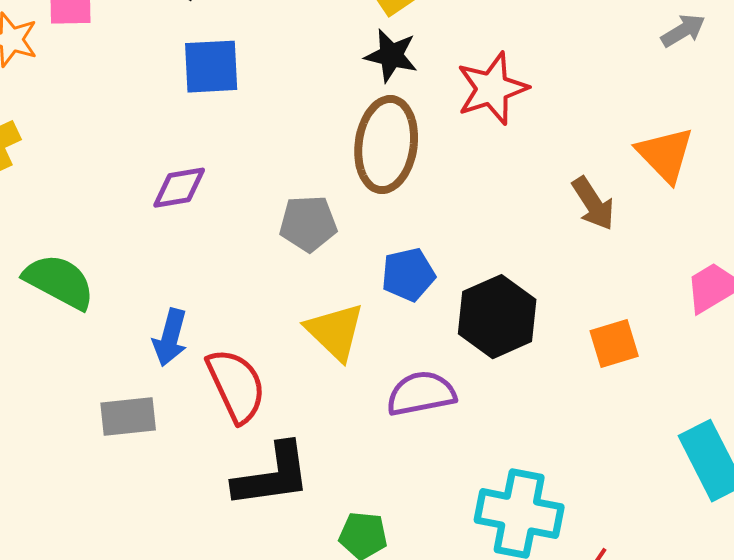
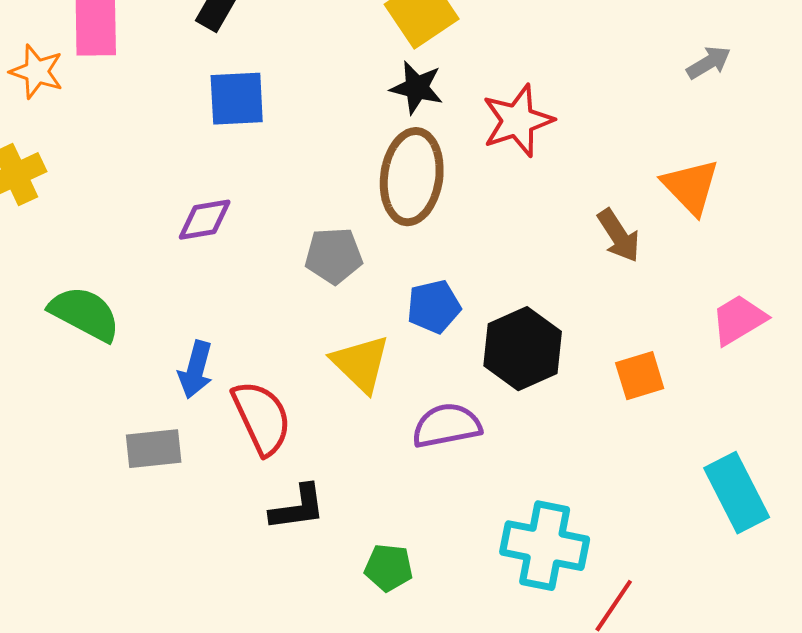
black L-shape: (272, 476) -> (298, 508), size x0.7

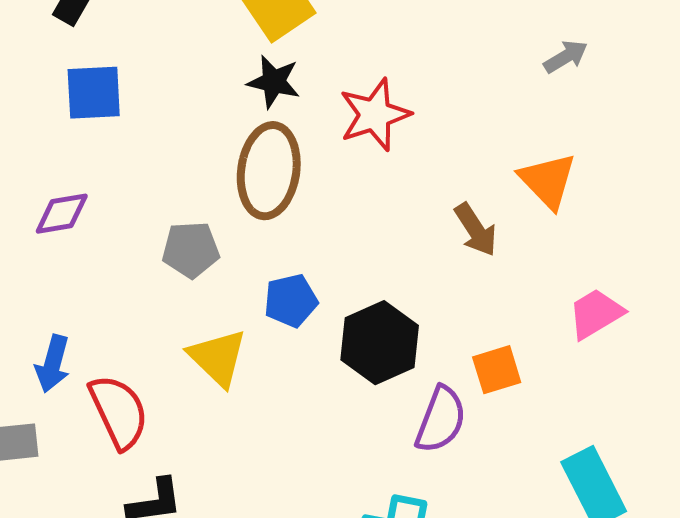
purple semicircle: (447, 426) -> (441, 420), moved, turned 122

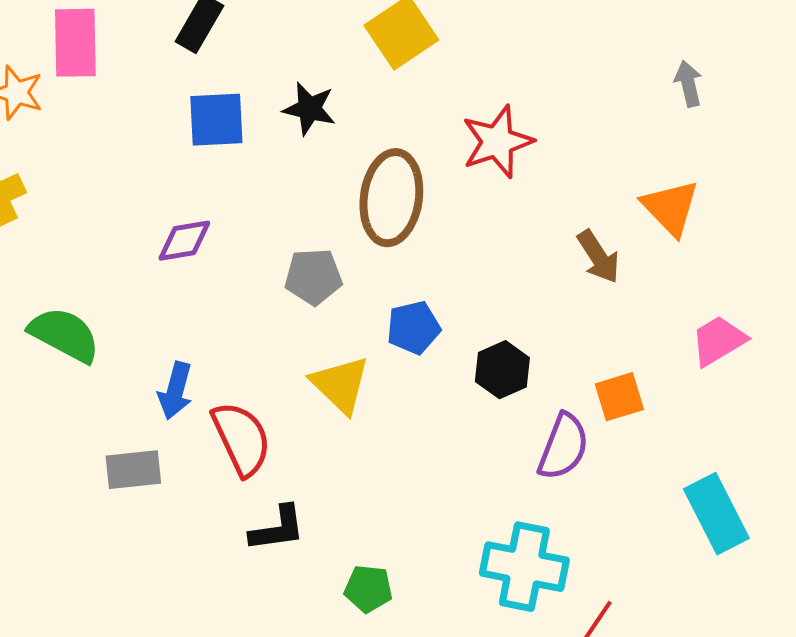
gray arrow: (566, 57) -> (688, 84), turned -72
black star: (274, 82) -> (309, 109), moved
black hexagon: (380, 343) -> (502, 370), size x0.7

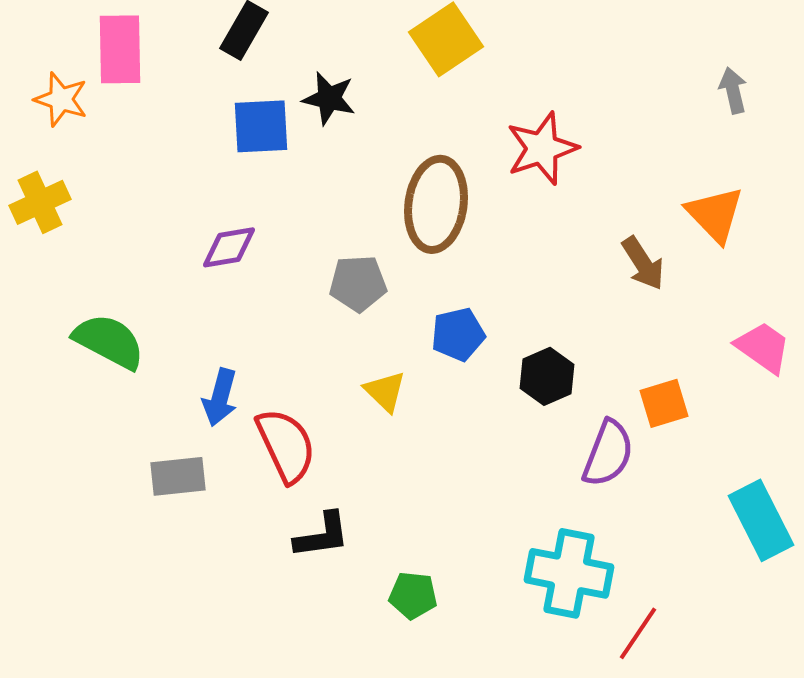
black star: (309, 109) -> (329, 98), moved
pink trapezoid: (718, 341) -> (763, 347), turned 66
yellow triangle: (340, 385) -> (385, 391), size x0.7

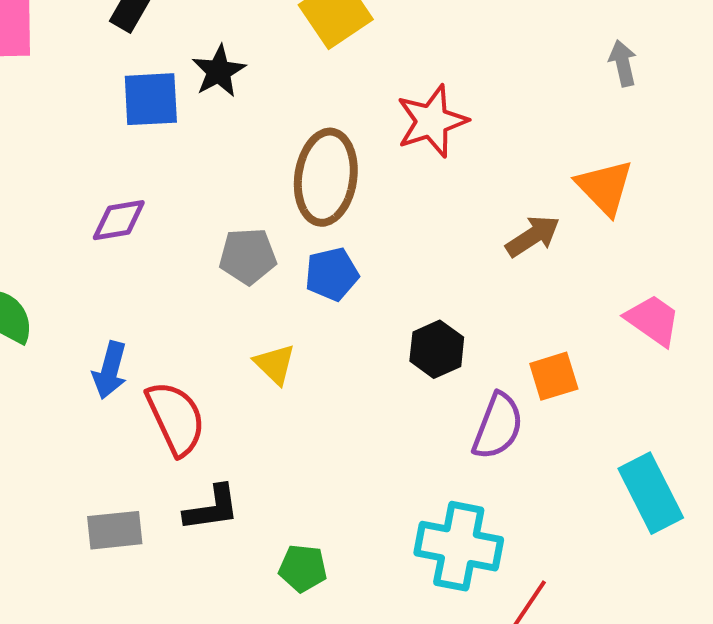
black star: (329, 98) -> (219, 71), turned 30
brown arrow: (643, 263) -> (533, 236), turned -90
blue pentagon: (458, 334) -> (332, 274), moved
gray rectangle: (178, 476) -> (115, 530), moved

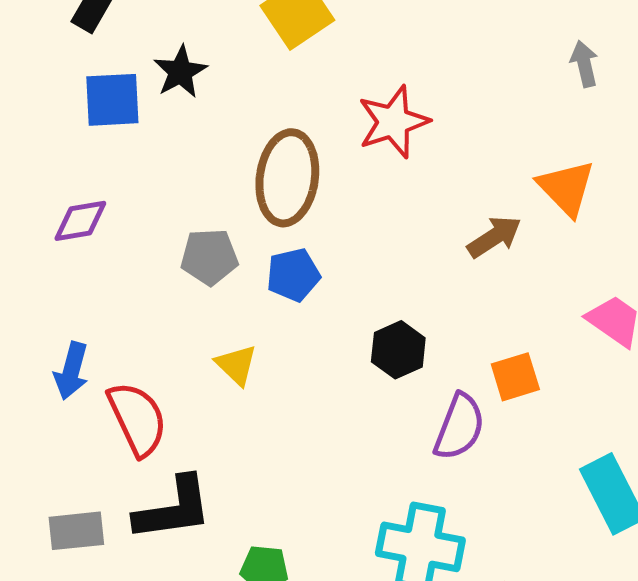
black L-shape: (212, 508) -> (173, 509), size x1.4

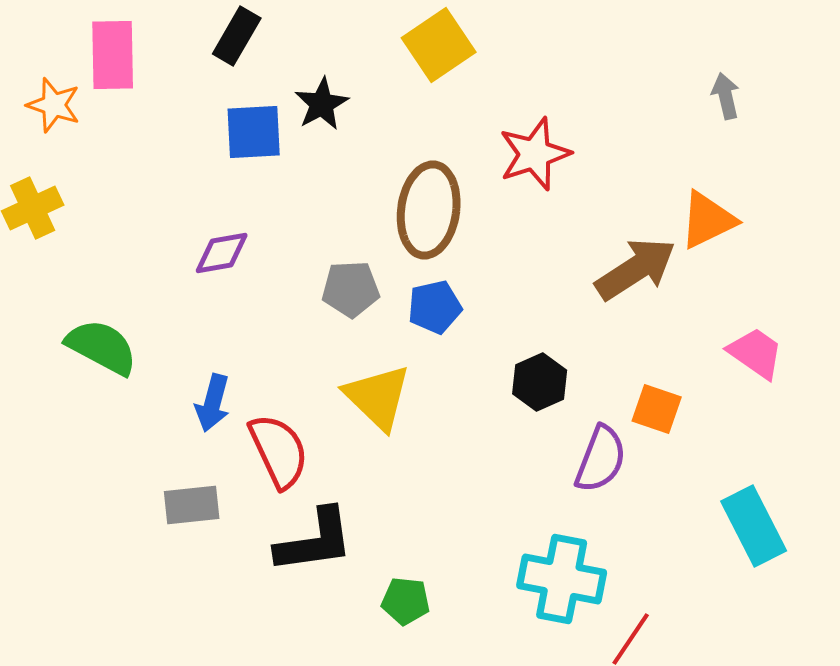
orange triangle: (566, 188) -> (708, 220), turned 48
brown arrow: (494, 237) -> (636, 269), size x1.5
yellow triangle: (236, 365) -> (378, 397), size x1.6
orange square: (515, 377) -> (657, 409), turned 36
gray rectangle: (76, 531) -> (192, 505), moved

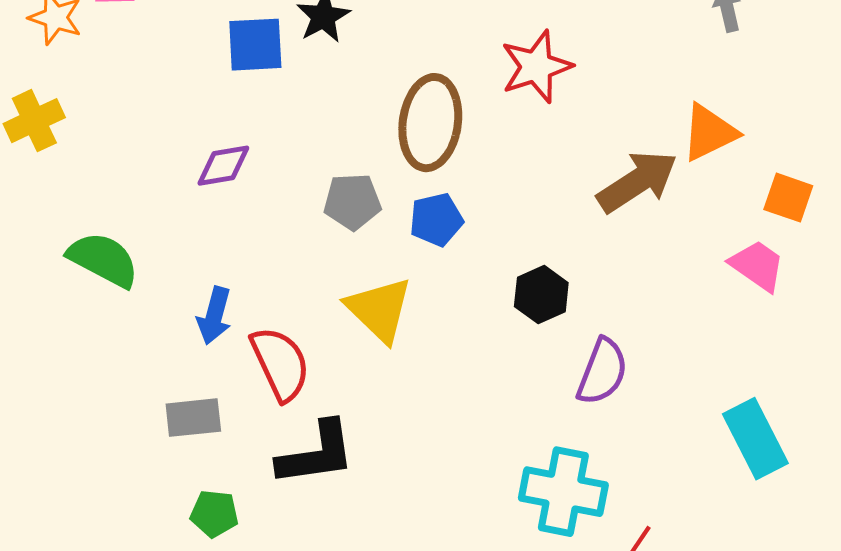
orange square: (657, 409) -> (788, 198), moved
green pentagon: (406, 601) -> (214, 514), moved

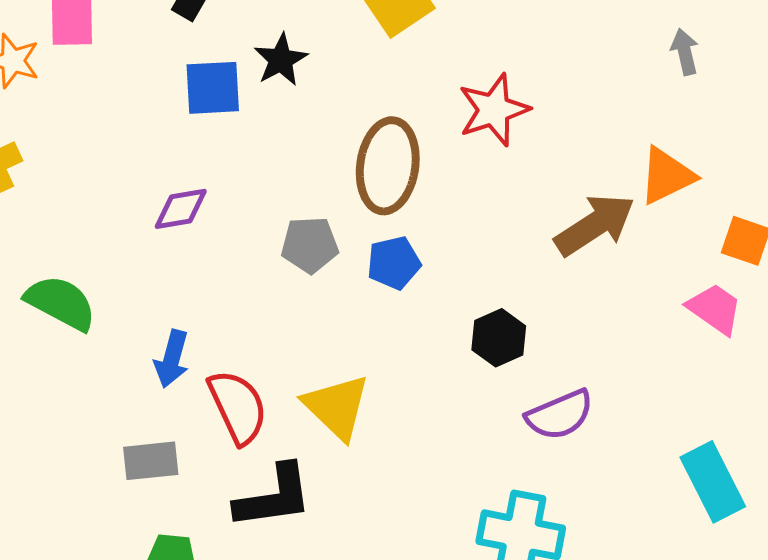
yellow triangle: (379, 310) -> (337, 407), moved
purple semicircle: (602, 372) -> (560, 415), turned 46

